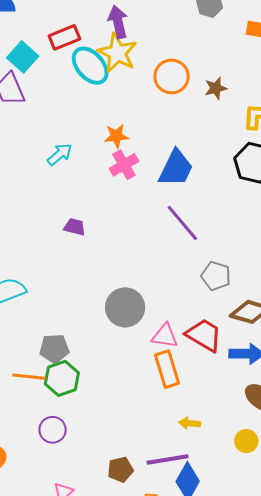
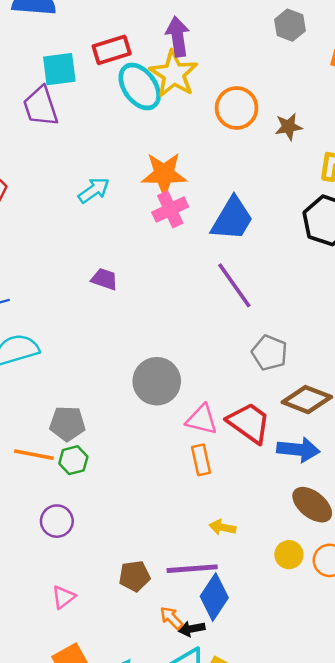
cyan square: (23, 57) -> (59, 69), turned 36
orange star: (116, 136) -> (164, 174), size x1.5
orange rectangle: (167, 369) -> (201, 460), size x0.7
green hexagon: (62, 378) -> (73, 460), size x0.7

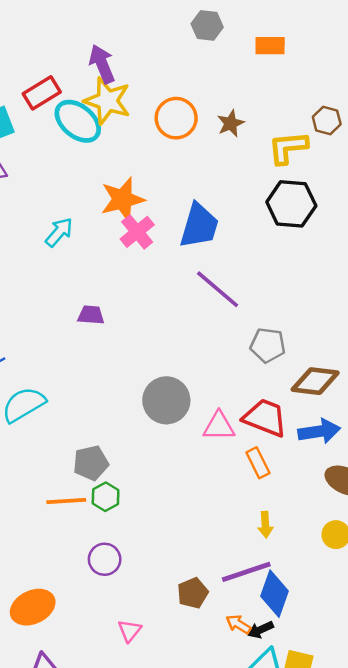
orange rectangle: (201, 460) -> (258, 463), moved
yellow arrow: (222, 527) -> (265, 525), turned -90

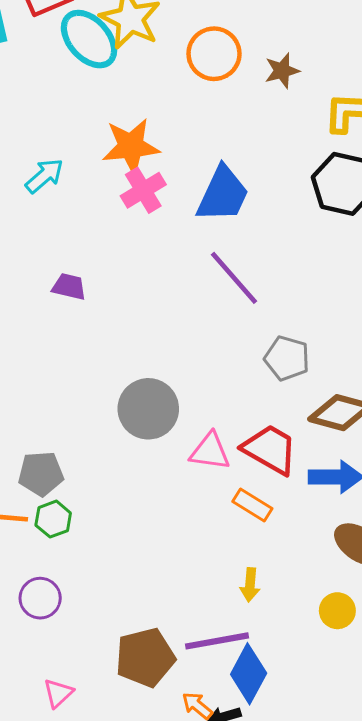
orange rectangle: (258, 463) -> (252, 505), turned -40
brown pentagon: (193, 593) -> (145, 658), size x1.5

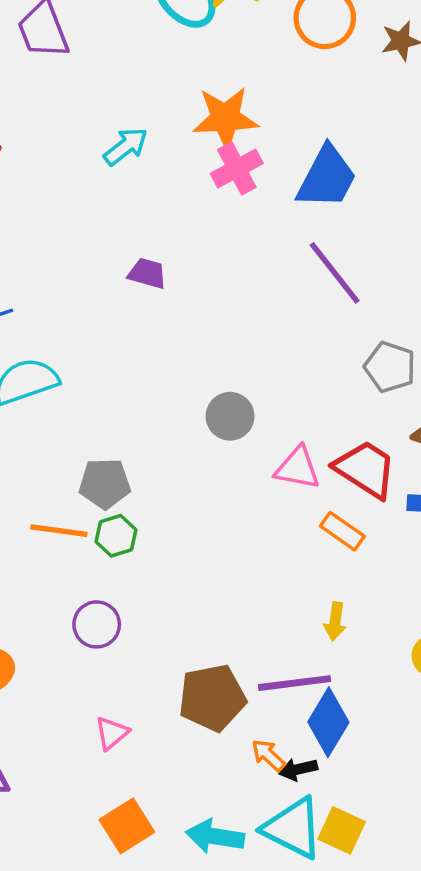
gray circle: (148, 409) -> (230, 416), size x0.7

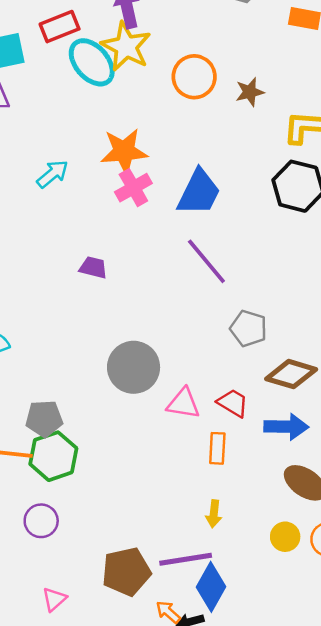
purple trapezoid: (147, 273) -> (93, 267), moved
gray circle: (230, 416) -> (134, 367), size x1.5
red trapezoid: (366, 469) -> (233, 403), size x0.7
orange rectangle: (342, 531) -> (217, 448), turned 60
green hexagon: (116, 536) -> (53, 456), size x1.6

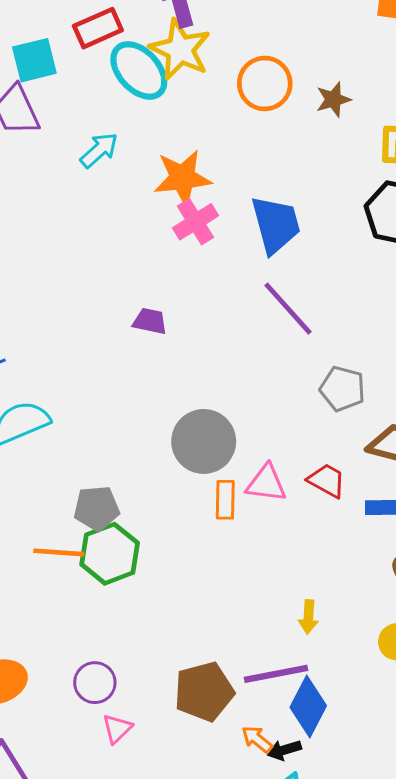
cyan arrow: (52, 174) -> (99, 150), moved
blue trapezoid: (199, 192) -> (276, 225), turned -39
orange rectangle: (217, 448) -> (225, 500), moved
purple circle: (41, 521) -> (95, 683), moved

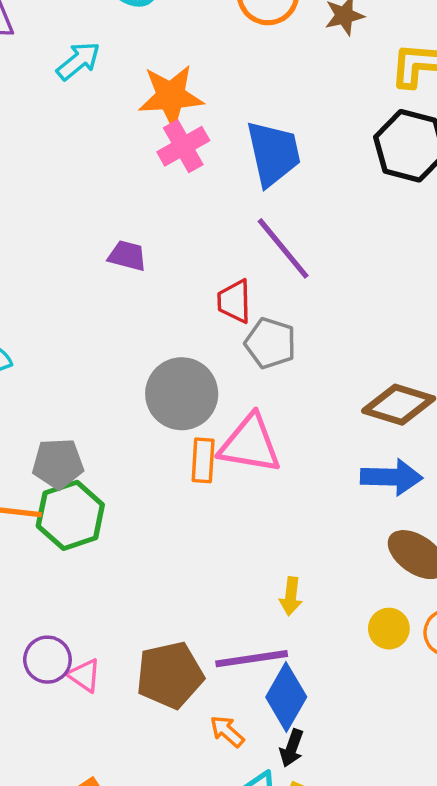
gray pentagon: (342, 389) -> (270, 343), moved
red trapezoid: (327, 481) -> (234, 301), moved, turned -123
pink triangle: (266, 483) -> (250, 444), size x1.4
pink triangle: (117, 729) -> (84, 675), moved, turned -44
black arrow: (284, 750) -> (292, 748), moved, turned -56

